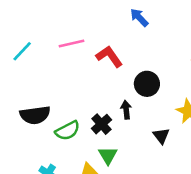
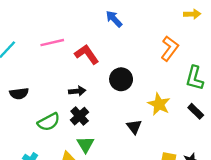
black arrow: (126, 110) -> (77, 91), moved, turned 91
black semicircle: (35, 115) -> (19, 94), moved, size x0.7

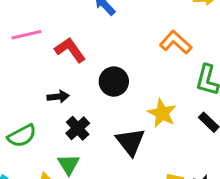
orange L-shape: (170, 48) -> (176, 42), turned -85
black cross: (80, 116) -> (78, 128), moved
black triangle: (134, 127) -> (130, 142), size x1.5

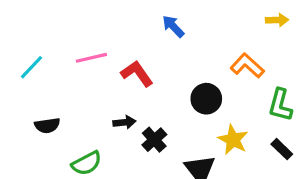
black circle: (114, 82) -> (206, 99), moved
black cross: (78, 128) -> (154, 140), moved

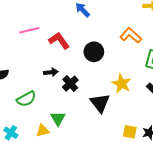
black circle: (206, 99) -> (94, 52), moved

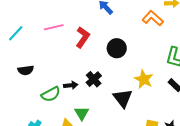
orange L-shape: (131, 35) -> (153, 18), moved
red L-shape: (59, 41) -> (83, 37), turned 70
black arrow: (51, 72) -> (71, 85), moved

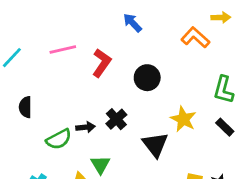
black semicircle: (26, 70) -> (25, 107), turned 98

